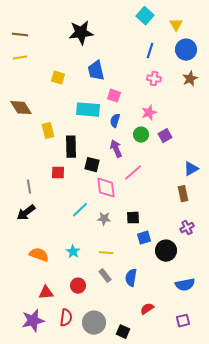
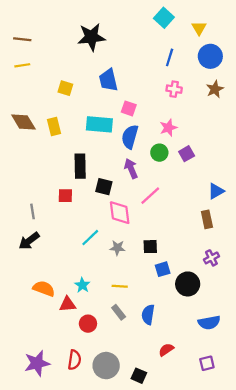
blue semicircle: (115, 121) -> (130, 137), size x1.5
yellow rectangle: (48, 131) -> (54, 127), moved
red triangle: (46, 293) -> (68, 304), moved

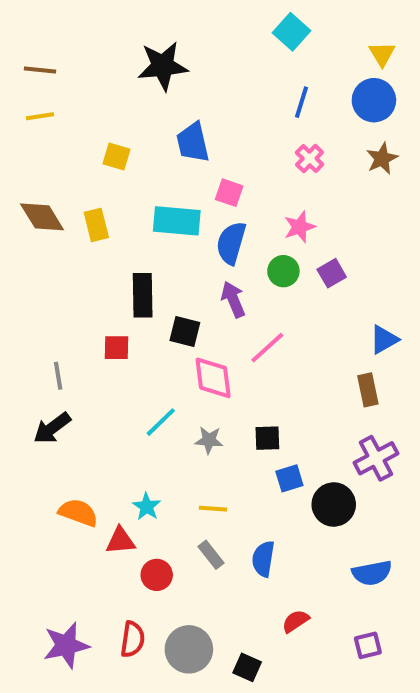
yellow triangle: (199, 28) -> (382, 54), moved
pink cross: (174, 89) -> (310, 159), turned 35
purple cross: (211, 258) -> (376, 458), size x1.5

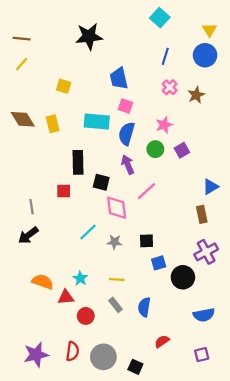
yellow line: (40, 116) -> (22, 64), turned -40
blue trapezoid: (193, 142) -> (119, 78), moved
brown star: (382, 159) -> (196, 95), moved

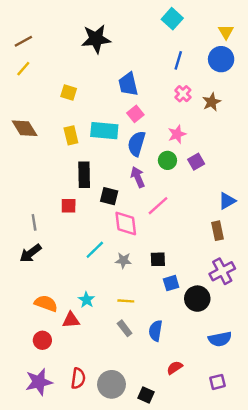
brown line: (22, 39) -> (23, 41), turned -35
pink square: (125, 106) -> (135, 114), turned 32
yellow rectangle: (53, 124) -> (71, 135), moved
red circle: (86, 316) -> (42, 340), moved

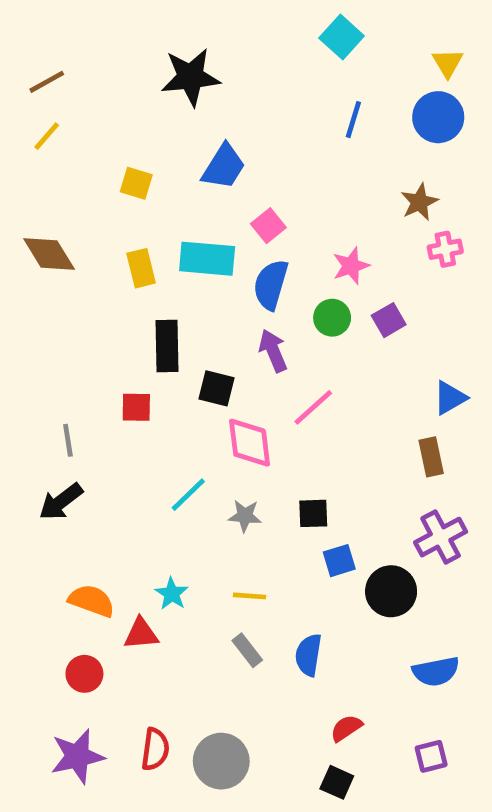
blue trapezoid: (128, 84) -> (224, 167), moved, turned -135
pink cross: (183, 94) -> (445, 249), moved, turned 35
black square: (146, 395) -> (337, 782), moved

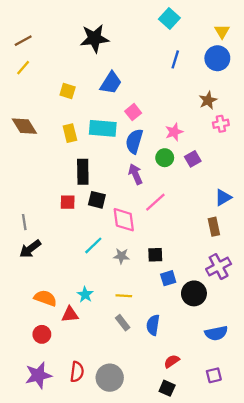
black square: (217, 388) -> (97, 200), moved
gray line: (68, 440) -> (24, 222), moved

